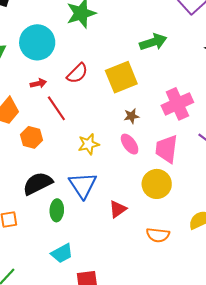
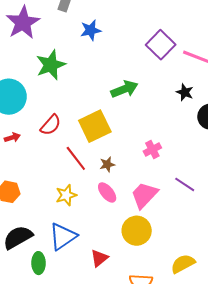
pink cross: (177, 104) -> (152, 149), size x0.6
red line: (56, 108) -> (76, 158), moved
pink trapezoid: (167, 149) -> (144, 195), turned 40
blue triangle: (83, 185) -> (63, 236), turned 32

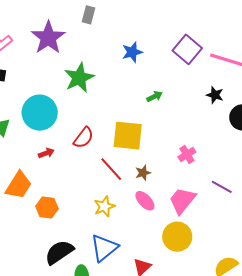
blue star: (91, 30) -> (132, 52), moved
green arrow: (124, 89) -> (155, 96), size x0.6
yellow square: (95, 126) -> (128, 136), turned 36

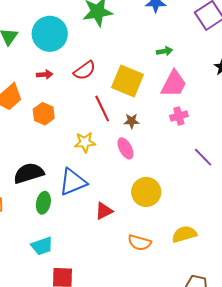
pink trapezoid: (182, 201) -> (174, 84), moved, turned 152
orange hexagon: (47, 207) -> (44, 114), moved

